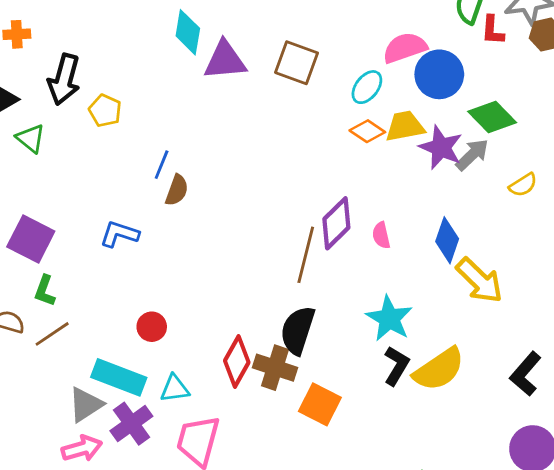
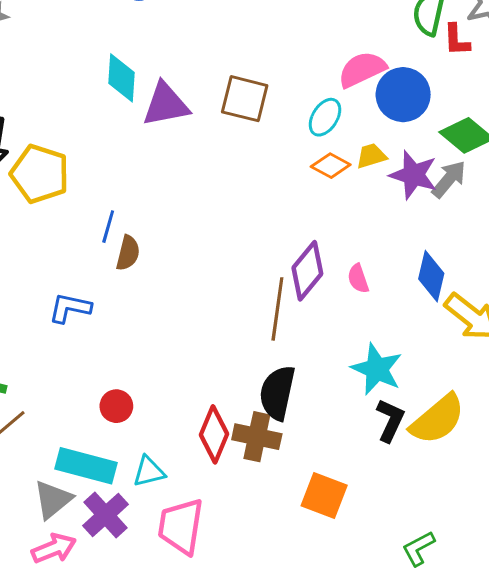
yellow pentagon: (105, 111) -> (40, 174), size x1.6
yellow trapezoid: (405, 126) -> (371, 156), size x0.7
orange square: (320, 404) -> (324, 496), moved

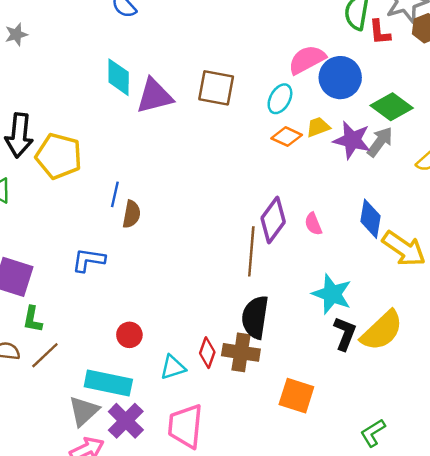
red diamond: (214, 434) -> (207, 353), size x0.7
cyan triangle: (149, 471) -> (173, 367), moved

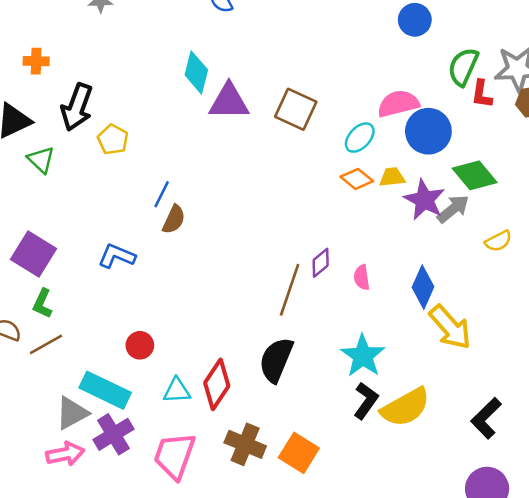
yellow pentagon: (59, 156) -> (113, 139), size x0.6
purple diamond: (273, 220) -> (321, 263), size x0.6
brown cross: (241, 352) -> (245, 444), moved
red diamond: (207, 353) -> (217, 384), size x1.5

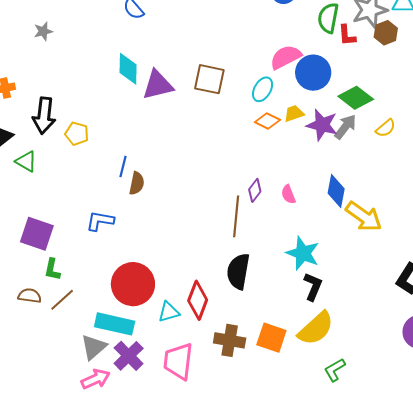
yellow semicircle: (498, 241) -> (386, 128), moved
red circle: (140, 345) -> (133, 284), size x2.0
yellow semicircle: (405, 407) -> (316, 328), moved

